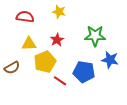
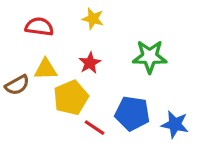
blue star: (110, 60) -> (175, 124), moved
brown semicircle: (12, 68) -> (17, 85), moved

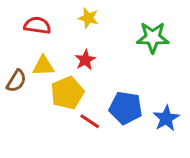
green star: (150, 57) -> (153, 37), moved
brown semicircle: (17, 85) -> (16, 81), turned -30
blue star: (175, 124) -> (166, 118), turned 30

